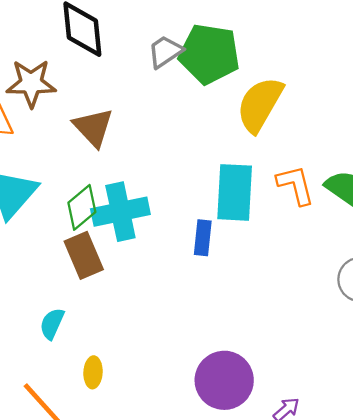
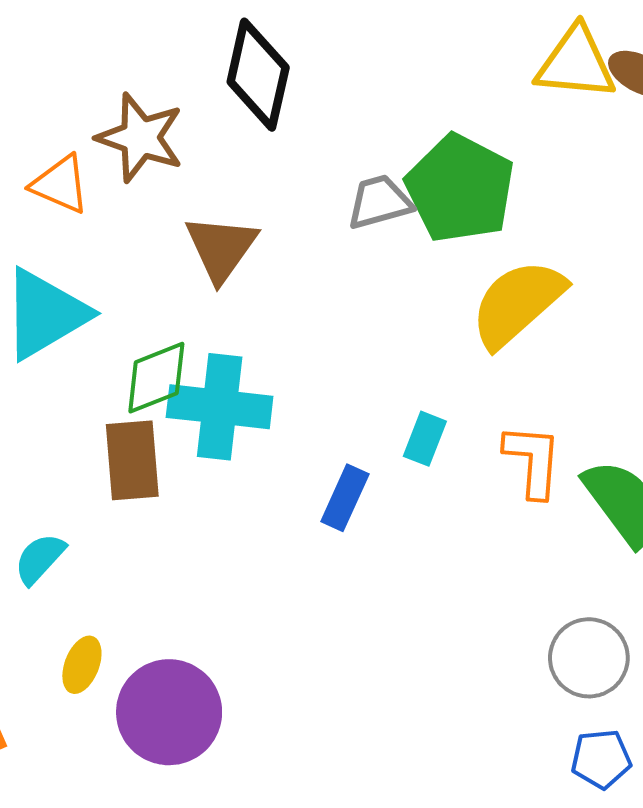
gray trapezoid: (165, 52) -> (379, 202), moved
cyan rectangle: (235, 192) -> (425, 439), size x0.5
purple circle: (224, 380) -> (169, 712), moved

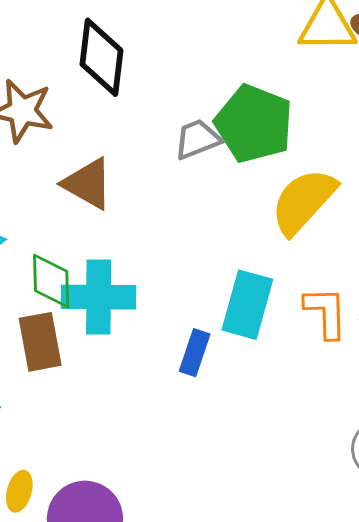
brown triangle: (221, 248) -> (88, 184), turned -30
green diamond: (156, 378) -> (51, 281), turned -64
cyan rectangle: (425, 439) -> (247, 305), size x1.8

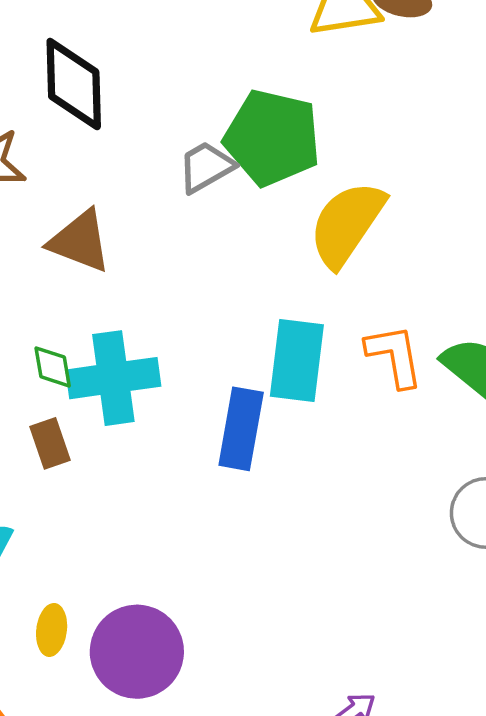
green diamond: (51, 281) -> (53, 367), size x0.7
brown rectangle: (40, 342) -> (50, 443), size x0.7
blue rectangle: (195, 353) -> (241, 429), size x1.4

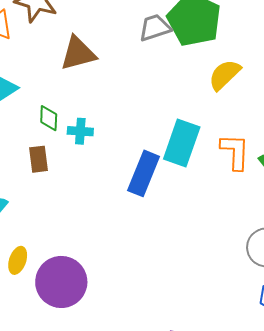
yellow semicircle: (347, 224) -> (225, 75), size x0.7
brown triangle: (80, 241) -> (78, 53), turned -48
cyan cross: (113, 378) -> (80, 131), size x0.5

